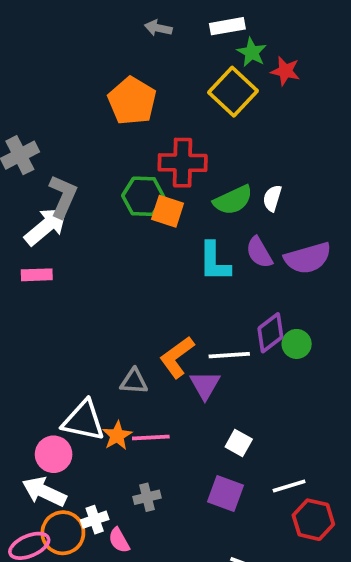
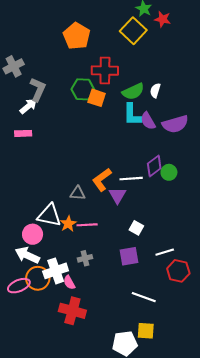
white arrow: (46, 226) -> (28, 106), size x0.7
cyan L-shape: (214, 262) -> (132, 115), moved
purple square: (226, 494) -> (129, 256), turned -30
white cross: (95, 520) -> (56, 271), size x1.6

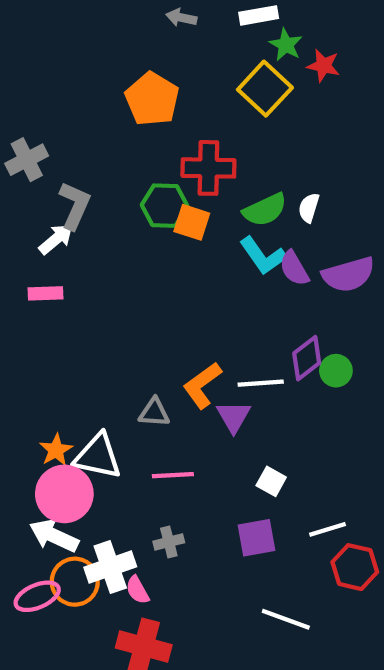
cyan L-shape: (132, 115) -> (263, 256), turned -35
orange star: (68, 224) -> (56, 450), moved
pink circle: (33, 234) -> (64, 494), size x1.4

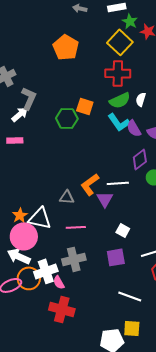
red cross: (208, 168) -> (118, 73), moved
green hexagon: (165, 206) -> (67, 118), moved
purple diamond: (307, 358) -> (140, 159), moved
gray cross: (169, 542) -> (74, 259), size x1.6

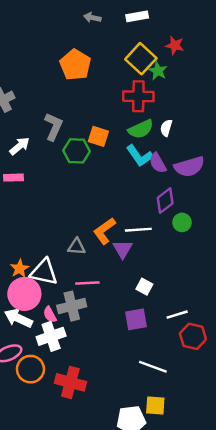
green star: (130, 21) -> (158, 71), moved
gray L-shape: (29, 98) -> (53, 127), moved
gray cross: (74, 259) -> (72, 306), moved
orange circle: (29, 278) -> (30, 369), moved
pink semicircle: (59, 282) -> (50, 315), moved

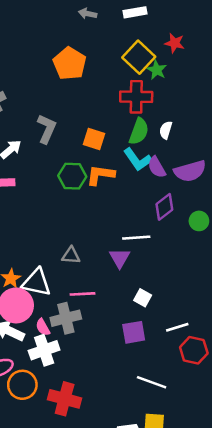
green semicircle: (141, 129) -> (139, 131), turned -45
green hexagon: (77, 151) -> (72, 176), moved
green circle: (182, 222) -> (199, 221), moved
orange L-shape: (104, 231) -> (100, 175), moved, turned 44

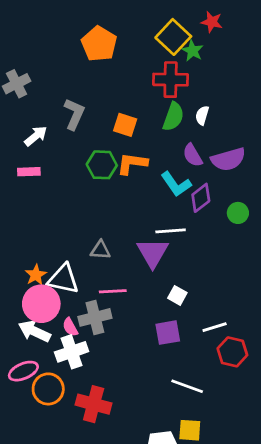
cyan L-shape: (138, 160) -> (176, 184), moved
purple triangle: (120, 258) -> (153, 253), size x1.4

